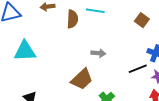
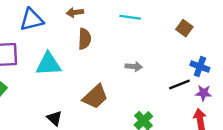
brown semicircle: (72, 19) -> (85, 39), moved
brown trapezoid: (82, 79) -> (95, 97), moved

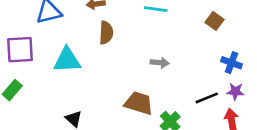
black line: (179, 85) -> (207, 98), moved
brown trapezoid: (95, 97) -> (139, 103), moved, turned -120

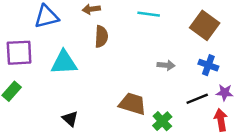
brown square: (215, 21) -> (205, 25), size x1.6
gray arrow: (160, 63) -> (166, 65), moved
blue cross: (231, 63) -> (208, 65), moved

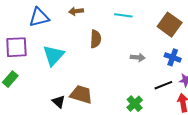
brown semicircle: (101, 36) -> (96, 39), moved
cyan triangle: (64, 63) -> (53, 55), turned -45
brown trapezoid: (132, 104) -> (81, 94), moved

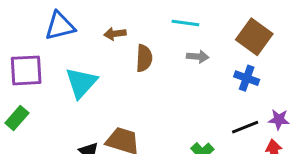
brown arrow: (76, 11) -> (115, 34), moved
gray arrow: (138, 57) -> (198, 57), moved
blue cross: (173, 57) -> (247, 78), moved

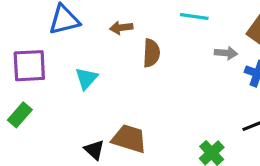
gray arrow: (198, 57) -> (226, 53), moved
cyan triangle: (81, 83) -> (86, 78), size x0.7

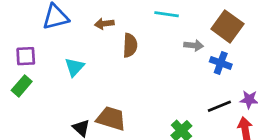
purple square: (29, 66) -> (26, 56), size x0.7
green rectangle: (20, 115) -> (22, 86), moved

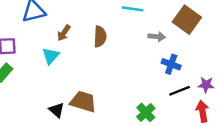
brown arrow: (104, 24) -> (64, 33), moved, turned -49
blue cross: (221, 63) -> (171, 64), moved

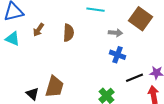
cyan triangle: (51, 56) -> (12, 39), moved, turned -49
blue cross: (171, 64) -> (117, 55), moved
brown trapezoid: (83, 102) -> (54, 87), turned 90

